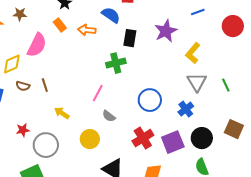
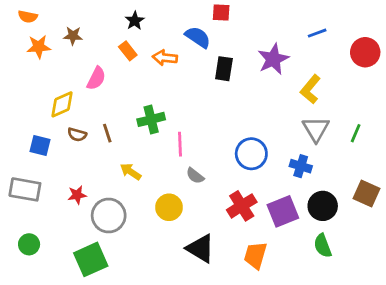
pink semicircle: (37, 45) -> (96, 78), size x0.7
green cross: (116, 63) -> (151, 119), moved
green line: (226, 85) -> (356, 133), turned 48
pink line: (98, 93) -> (180, 144), turned -30
blue cross: (186, 109) -> (301, 166), turned -35

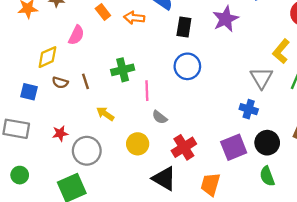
yellow L-shape: (310, 89) -> (281, 51), moved
blue circle: (251, 154) -> (187, 66), moved
red cross: (242, 206) -> (184, 147), moved

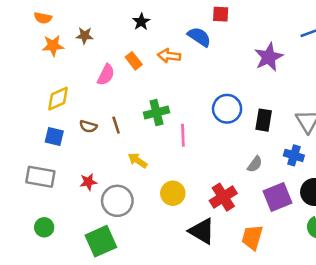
orange rectangle: (103, 12) -> (134, 61), moved
black rectangle: (184, 27) -> (264, 120), moved
yellow diamond: (47, 57) -> (58, 99), moved
gray semicircle: (160, 117) -> (255, 164), moved, turned -91

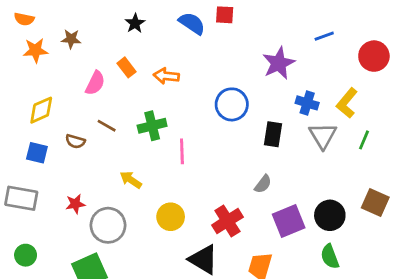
blue semicircle: (199, 37) -> (192, 23), moved
orange arrow: (169, 56) -> (166, 76), moved
blue circle: (227, 109) -> (232, 104), moved
brown line: (116, 125) -> (107, 126), moved, turned -42
blue cross: (294, 155) -> (307, 103), moved

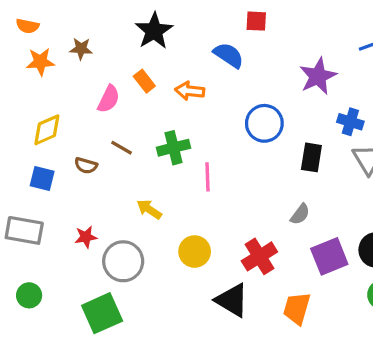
black star: (135, 23) -> (154, 31), size x1.6
blue semicircle: (192, 23) -> (229, 55), moved

